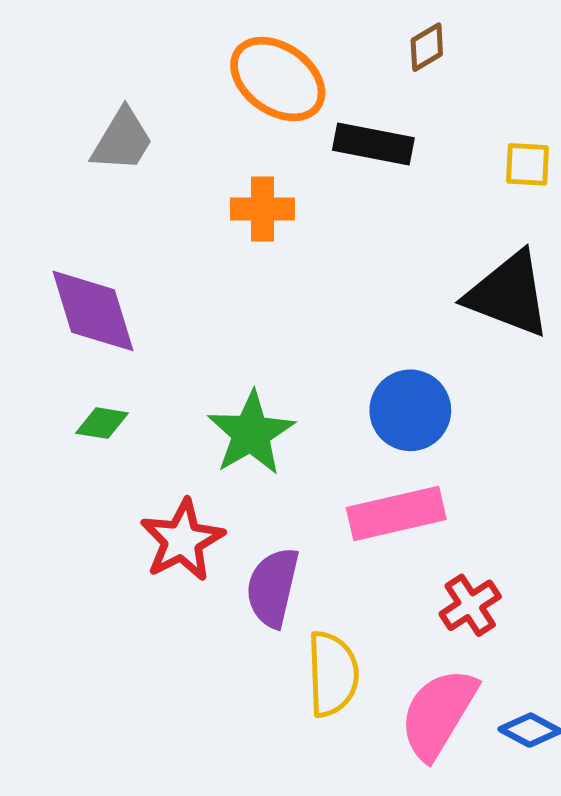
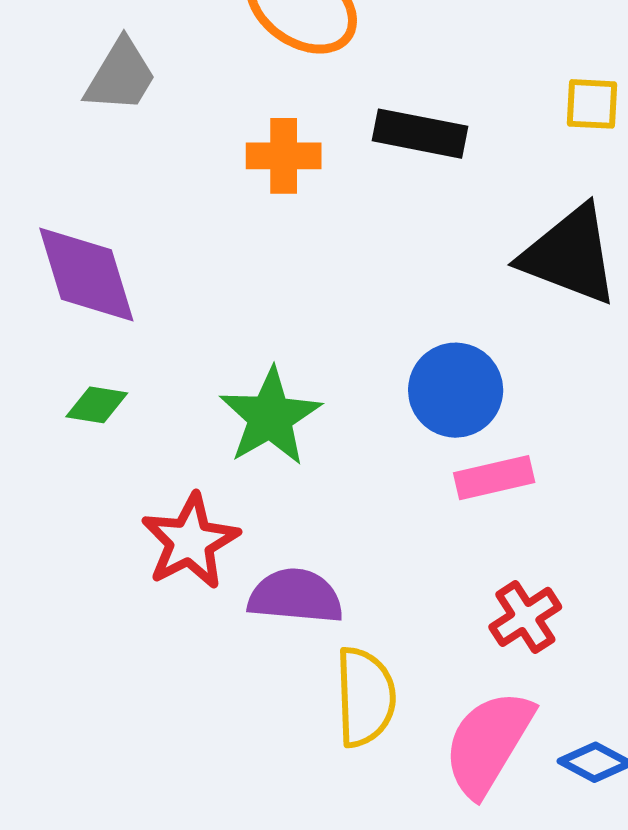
black rectangle: (373, 144) -> (420, 134), moved
pink rectangle: (396, 514) -> (494, 478), moved, size x0.7
purple semicircle: (273, 587) -> (295, 596), turned 82

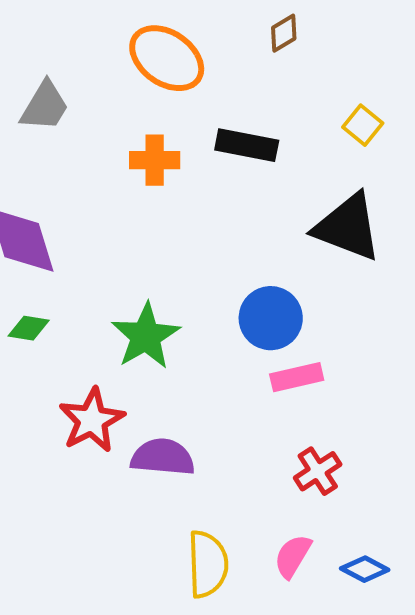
yellow square: (592, 104) -> (363, 125), turned 36
yellow semicircle: (365, 697) -> (208, 564), moved
pink semicircle: (488, 743) -> (293, 556), size x0.6

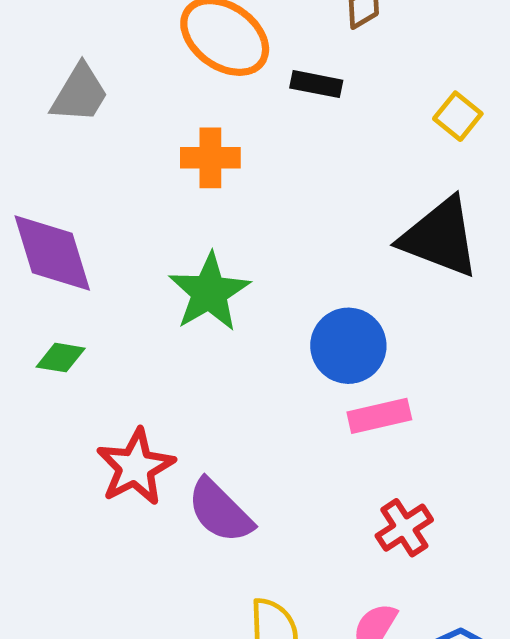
black rectangle: (247, 145) -> (316, 84), moved, size x0.7
green star: (146, 336) -> (209, 292), moved
purple semicircle: (163, 457) -> (220, 511), turned -140

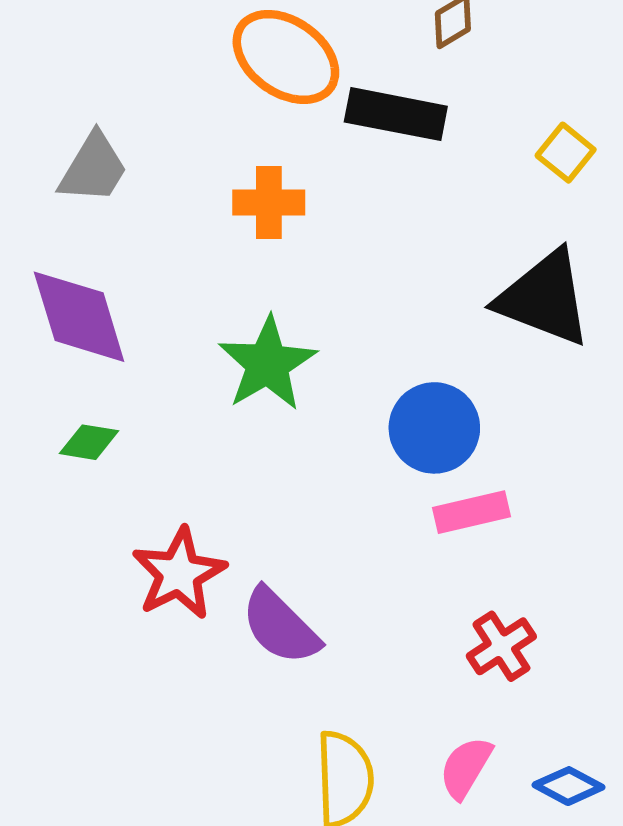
black rectangle: (316, 84) -> (396, 114), size x1.6
gray trapezoid: (80, 94) -> (93, 168), moved

